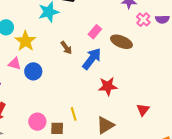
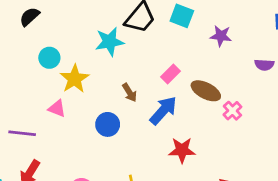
pink cross: (143, 20) -> (232, 111), moved
blue circle: (33, 71) -> (108, 124), moved

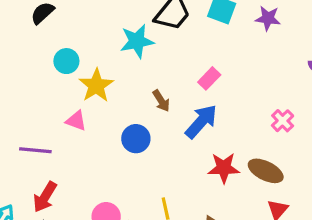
purple star: (221, 36) -> (268, 18), moved
brown ellipse: (206, 91) -> (266, 171), moved

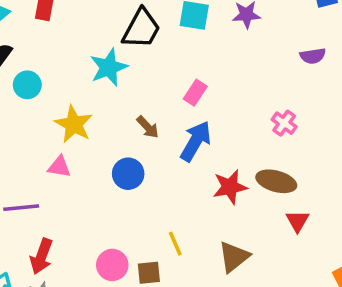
cyan circle: (66, 61) -> (27, 85), moved

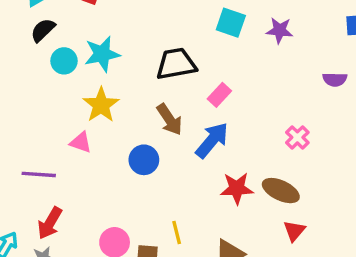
black trapezoid: (141, 29) -> (176, 64), moved, turned -138
cyan star: (109, 67) -> (102, 54), moved
brown arrow: (148, 127) -> (170, 119), size x1.4

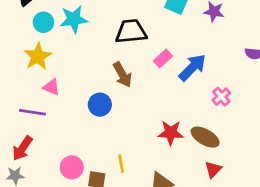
yellow star: (101, 105) -> (38, 56), moved
blue arrow: (212, 140) -> (192, 67), moved
purple line: (39, 174) -> (32, 112), moved

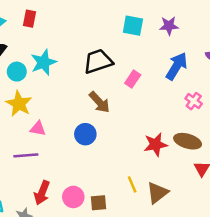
blue arrow: (192, 67) -> (177, 66), moved
red arrow: (22, 148) -> (42, 193), moved
yellow line: (121, 163) -> (132, 184), moved

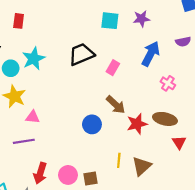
brown arrow: (99, 102) -> (116, 105), moved
blue circle: (85, 134) -> (92, 124), moved
yellow line: (132, 184) -> (119, 160), turned 32

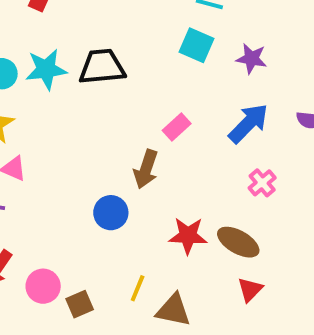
black trapezoid: (81, 54) -> (102, 67), moved
brown arrow: (116, 105) -> (146, 169), moved, turned 48
brown triangle: (142, 166) -> (173, 310), turned 36
brown square: (90, 179) -> (80, 304), turned -32

